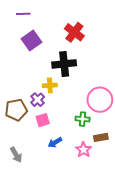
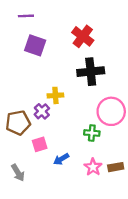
purple square: (31, 40) -> (35, 45), turned -36
black cross: (64, 64) -> (91, 72), moved
pink square: (43, 120) -> (40, 144), moved
brown rectangle: (101, 137) -> (116, 167), moved

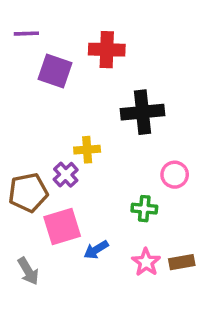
purple line: (26, 16) -> (26, 34), moved
red cross: (83, 36) -> (107, 50), moved, turned -35
pink circle: (111, 111) -> (175, 175), size x0.6
pink square: (40, 144) -> (62, 226), size x1.5

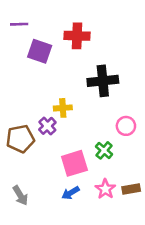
green cross: (144, 209) -> (104, 150), turned 36
pink square: (62, 226) -> (74, 163), moved
blue arrow: (96, 250) -> (71, 193), moved

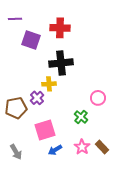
black cross: (103, 81) -> (61, 63), moved
pink square: (74, 163) -> (45, 130), moved
brown rectangle: (131, 189) -> (102, 147), turned 56

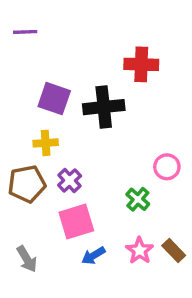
red cross: (60, 28) -> (141, 64), moved
purple square: (31, 40) -> (54, 99), moved
yellow cross: (49, 84) -> (46, 143), moved
purple cross: (37, 98) -> (70, 180), moved

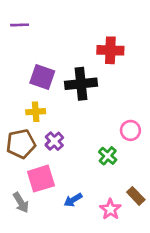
pink square: (76, 221) -> (41, 179), moved
pink star: (140, 250) -> (110, 209), moved

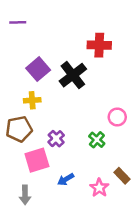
purple square: (42, 77) -> (38, 69), turned 30
black cross: (81, 84) -> (73, 75), turned -32
purple cross: (54, 141) -> (56, 139), moved
gray arrow: (21, 203) -> (25, 195), moved, turned 30

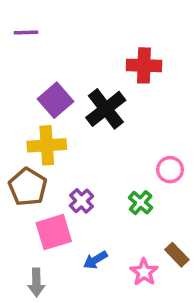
yellow cross: (32, 100) -> (47, 145), size x1.5
brown pentagon: (19, 129) -> (28, 187), turned -30

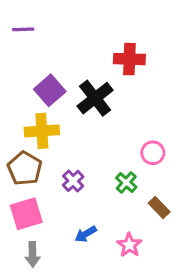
pink square: (54, 232) -> (26, 214), moved
brown rectangle: (177, 255) -> (159, 208), moved

